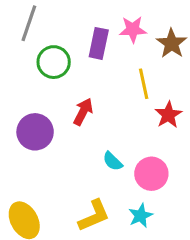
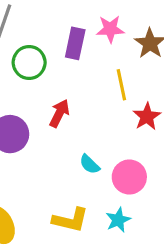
yellow L-shape: (94, 216) -> (70, 220), turned 36

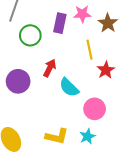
cyan semicircle: (90, 164) -> (69, 87), moved, size x1.5

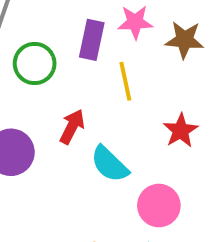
brown star: (108, 23) -> (185, 40), turned -30
yellow line: (89, 50) -> (125, 81), moved

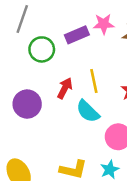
purple rectangle: (92, 40) -> (77, 35), turned 55
yellow line: (125, 81) -> (94, 81), moved

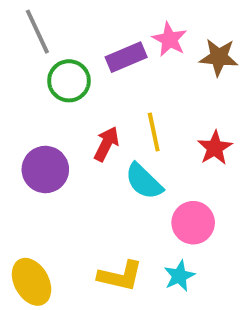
gray line: (22, 19) -> (37, 32), turned -44
pink star: (104, 24) -> (169, 39), turned 30

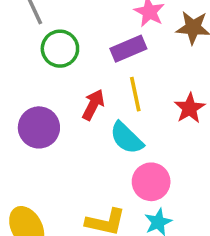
purple rectangle: (126, 57) -> (128, 49), moved
pink circle: (193, 223) -> (151, 182), moved

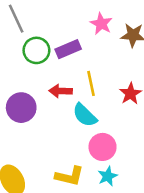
purple rectangle: (128, 49) -> (68, 49), moved
red arrow: (93, 105) -> (61, 91), turned -115

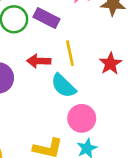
purple rectangle: (68, 49) -> (47, 18), turned 50

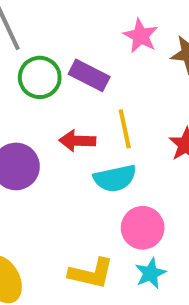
cyan semicircle: (63, 86) -> (115, 178), turned -56

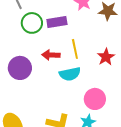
purple rectangle: (89, 75) -> (57, 22), turned -36
pink circle: (143, 228) -> (95, 99), moved

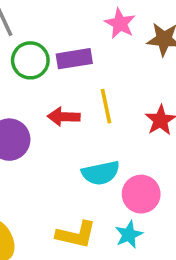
cyan semicircle: (70, 74) -> (101, 173), moved

